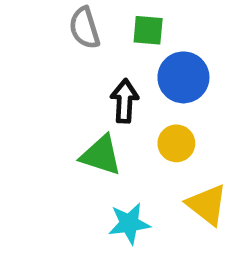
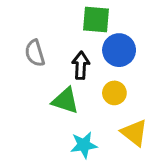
gray semicircle: (84, 28) -> (35, 53), moved
green square: (148, 30) -> (96, 19), size x1.4

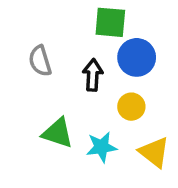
green triangle: (65, 101) -> (58, 133), moved
cyan star: (84, 145) -> (102, 147), moved

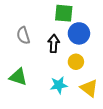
green triangle: (58, 133) -> (18, 77), moved

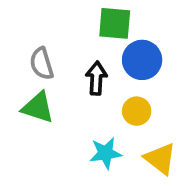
green triangle: (18, 77) -> (38, 107), moved

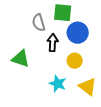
gray semicircle: (42, 64) -> (39, 23), moved
cyan star: (106, 153) -> (58, 84), turned 30

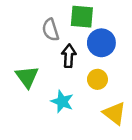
green triangle: (21, 59) -> (27, 77), turned 36
cyan star: (58, 84) -> (62, 102), moved

